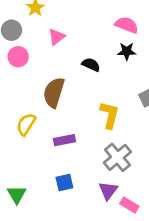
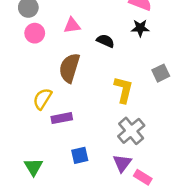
pink triangle: (57, 37) -> (72, 25), moved, turned 30
purple rectangle: (64, 140) -> (62, 118), moved

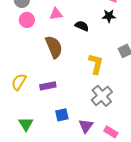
brown semicircle: (69, 68) -> (54, 47), turned 140
yellow semicircle: (42, 99) -> (19, 82), moved
purple triangle: (122, 163) -> (86, 126), moved

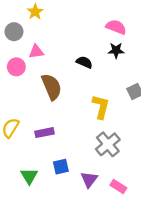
pink triangle: (56, 14) -> (36, 52), moved
pink circle: (27, 20) -> (16, 67), moved
green triangle: (26, 124) -> (29, 176), moved

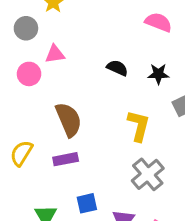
black star: (116, 50) -> (158, 74), moved
brown semicircle: (52, 87) -> (69, 120), moved

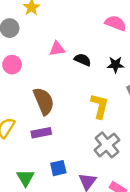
pink triangle: (55, 54) -> (57, 49), moved

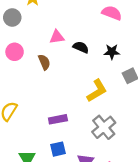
brown semicircle: (44, 101) -> (44, 62), moved, size x0.6
yellow L-shape: (100, 106) -> (97, 91), turned 45
purple rectangle: (41, 133) -> (58, 119), moved

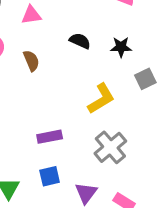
pink triangle: (57, 37) -> (31, 15), moved

